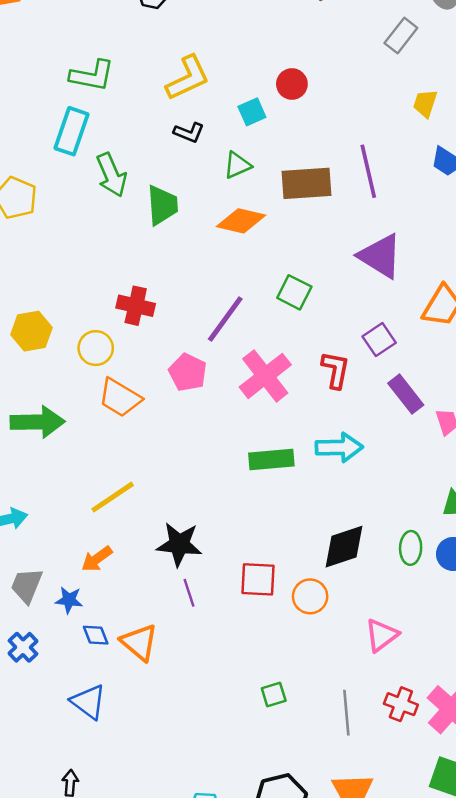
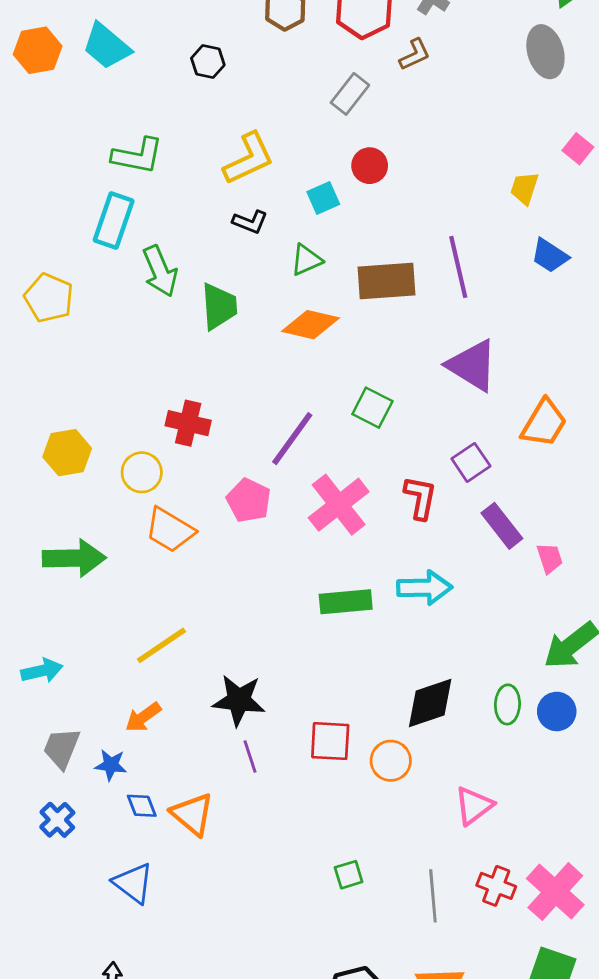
gray rectangle: (401, 36) -> (350, 94), moved

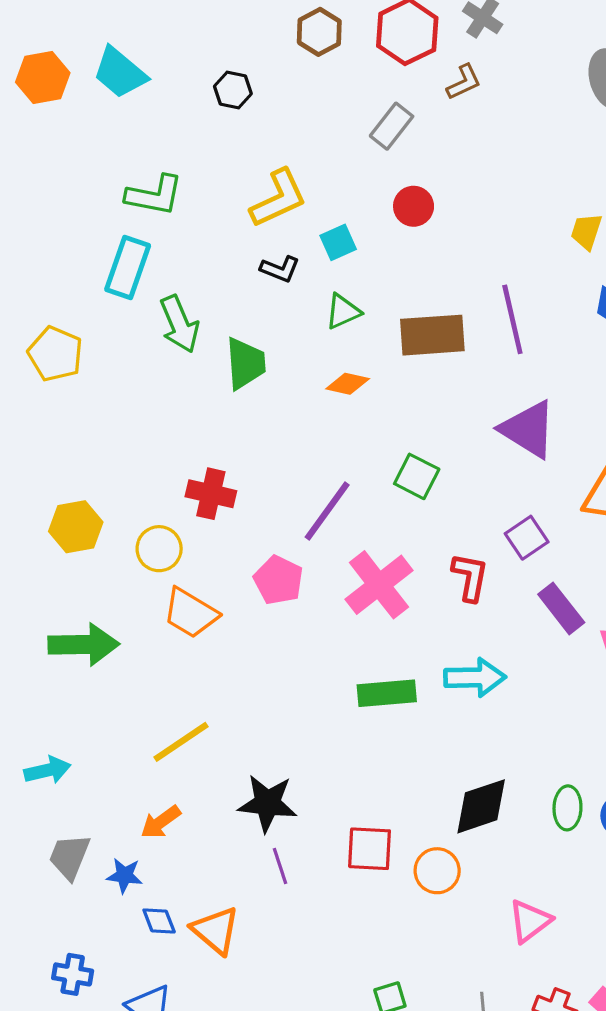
cyan square: (323, 198) -> (338, 242), moved
orange diamond: (311, 325) -> (348, 384), size x0.7
blue cross: (57, 820) -> (73, 974), moved, turned -36

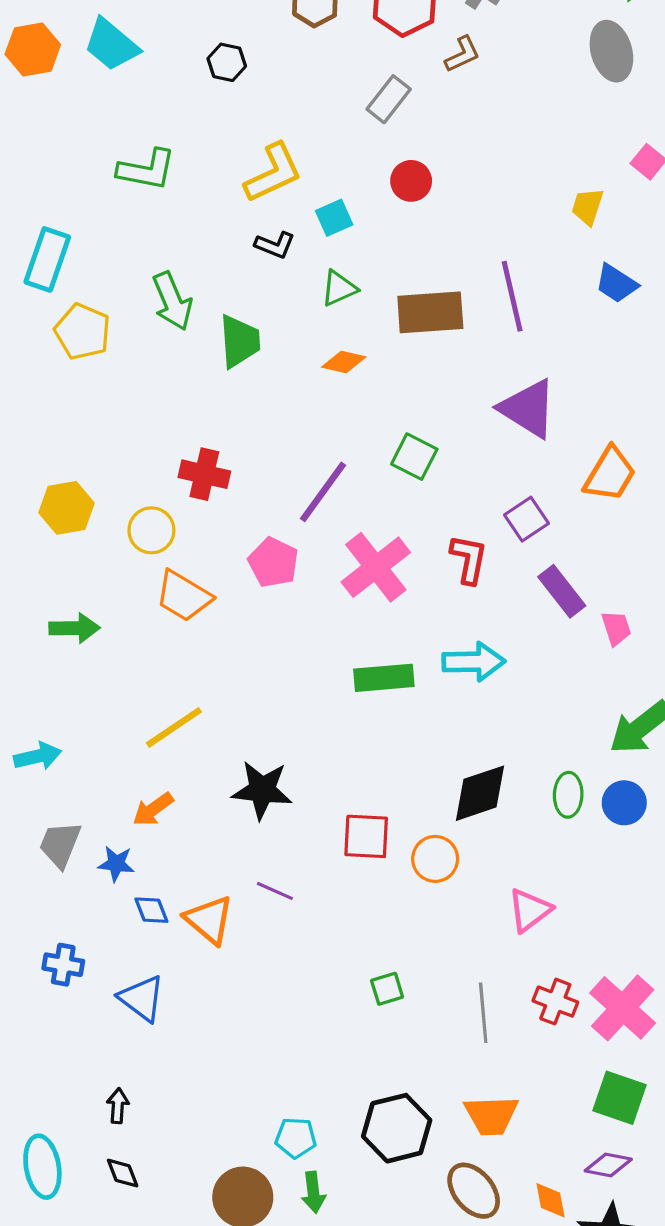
cyan rectangle: (128, 268) -> (47, 259), moved
yellow pentagon: (55, 354) -> (83, 332), moved
green arrow: (84, 645) -> (74, 628), size x0.7
purple line: (280, 866) -> (275, 891), moved, turned -48

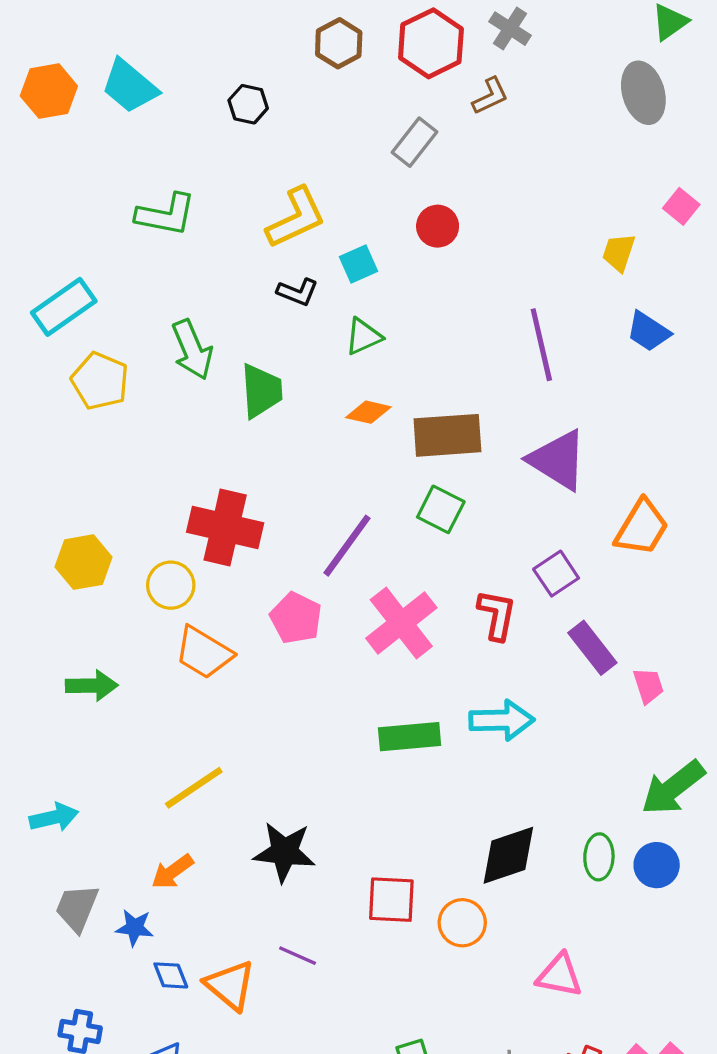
cyan rectangle: (47, 259) -> (64, 307), turned 36
brown rectangle: (430, 312) -> (447, 435), moved
red cross: (204, 474) -> (225, 527), size x1.4
pink triangle: (530, 910) -> (559, 975), turned 48

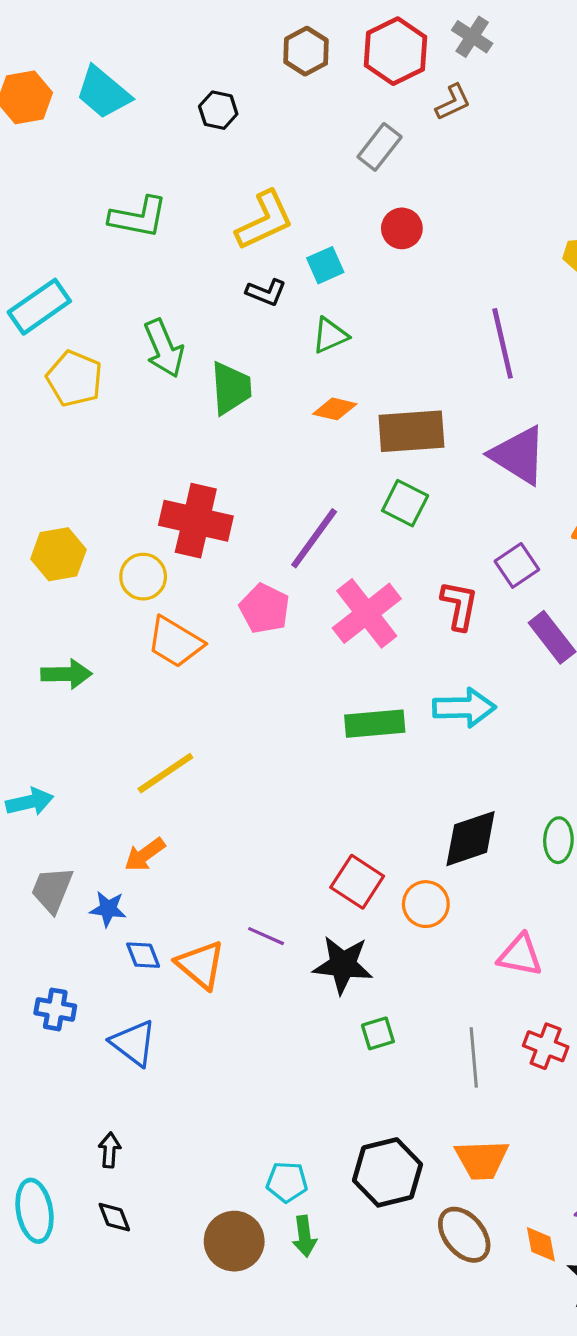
black star: (284, 852) -> (343, 965), moved
red square: (391, 900) -> (357, 882), turned 30

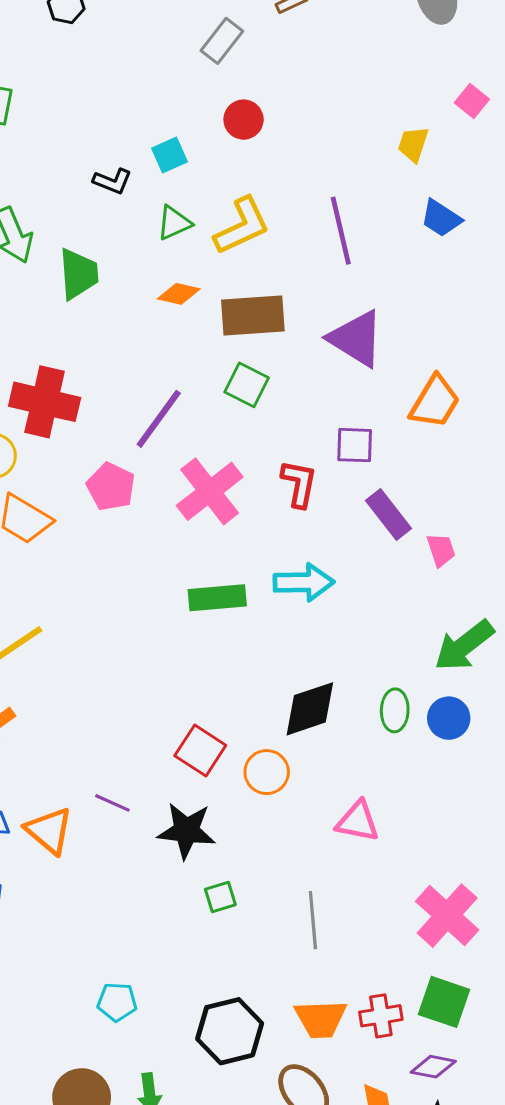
yellow L-shape: (265, 220) -> (242, 226), moved
purple square: (517, 565) -> (355, 445), turned 36
red cross: (546, 1046) -> (381, 1016), moved, turned -30
cyan pentagon: (287, 1182) -> (117, 1002), moved

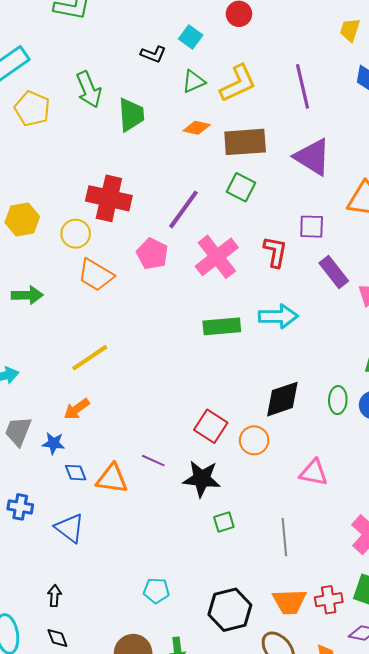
cyan square: (169, 155) -> (191, 37), turned -30
orange triangle: (49, 831) -> (112, 479), turned -32

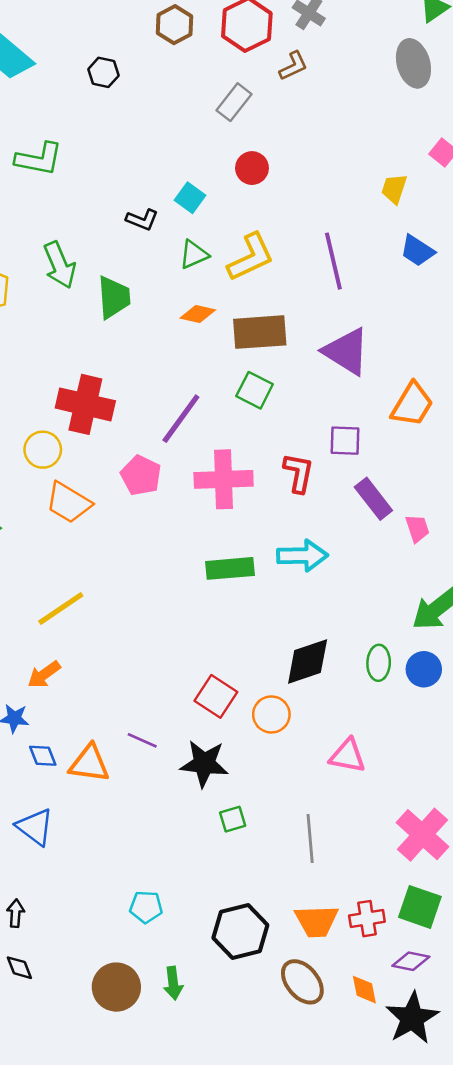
pink cross: (217, 257) -> (224, 479), turned 36

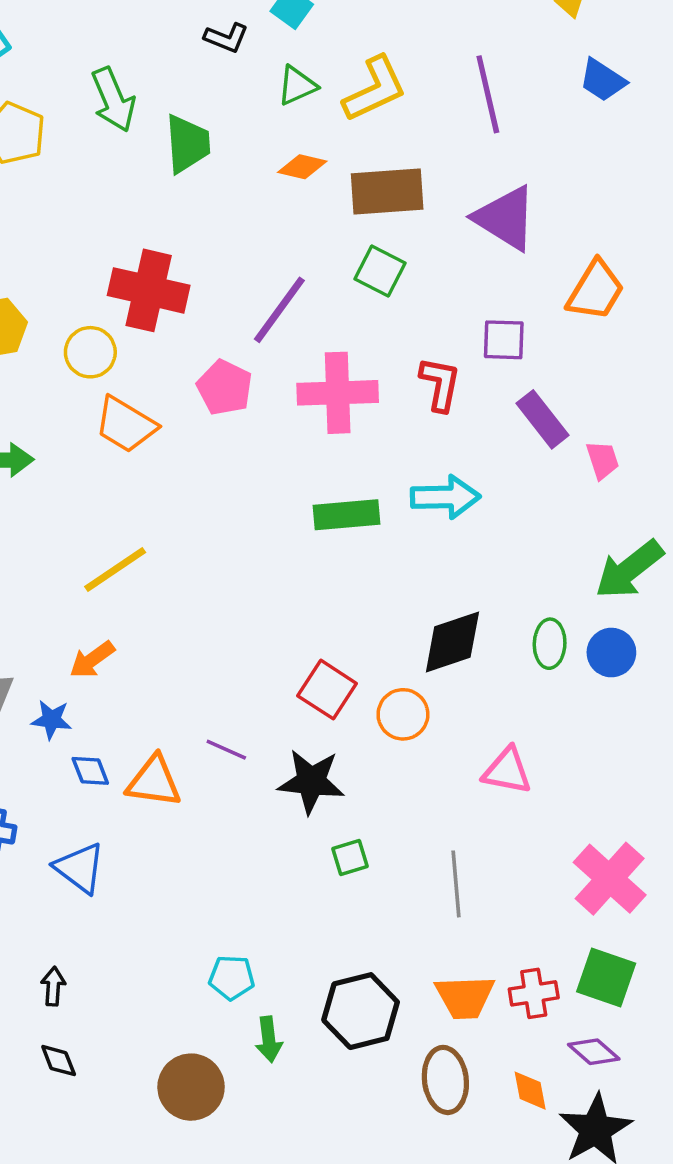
purple diamond: (411, 961) -> (594, 1052), turned 30
brown ellipse: (302, 982) -> (445, 1080), turned 33
green arrow: (173, 983) -> (269, 1039), moved

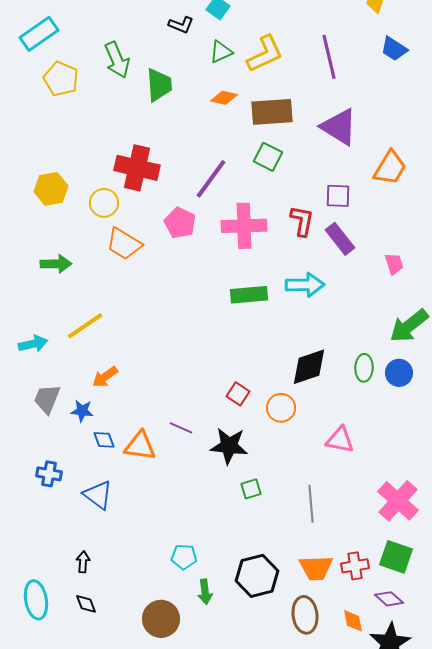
purple rectangle: (543, 419) -> (340, 239), moved
yellow line: (115, 569) -> (85, 326), moved
red square: (327, 690) -> (238, 394), size x0.7

